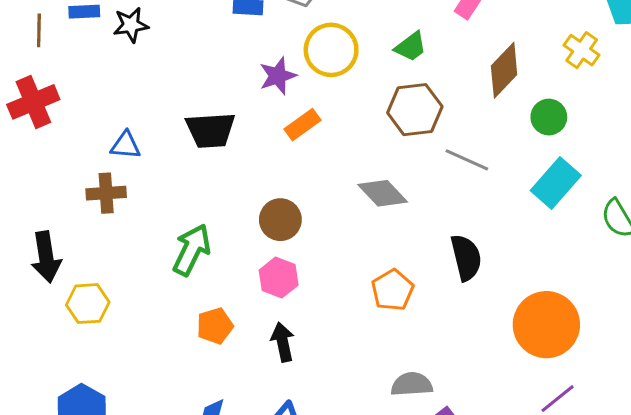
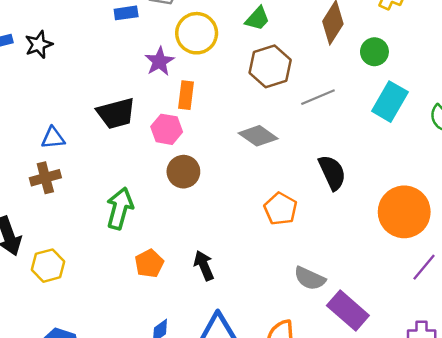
orange rectangle: (302, 125) -> (186, 95), turned -36
gray line: (467, 160) -> (318, 97), turned -36
pink hexagon: (279, 278) -> (167, 129), moved
gray semicircle: (412, 384) -> (310, 278), turned -140

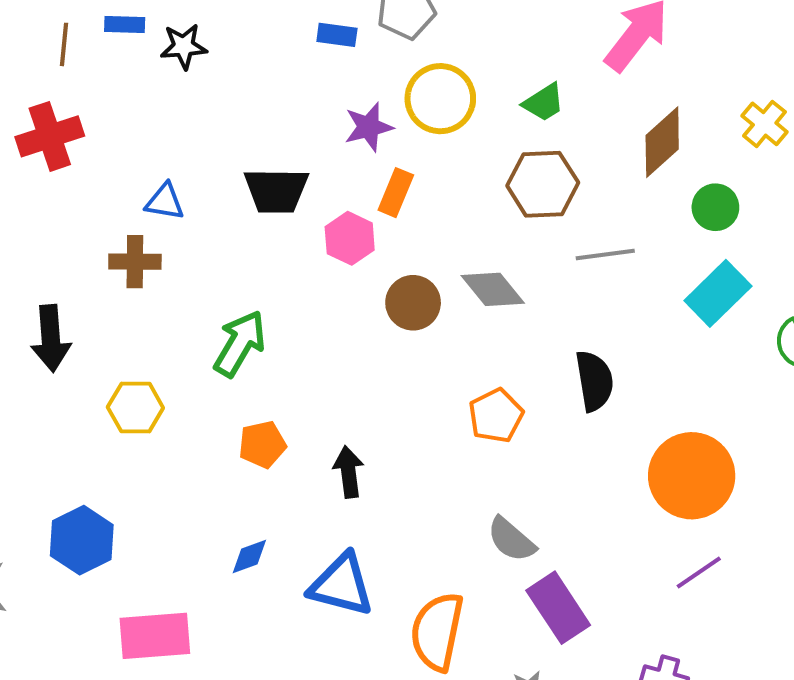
brown circle: (183, 172) -> (413, 303), moved
yellow hexagon: (48, 266) -> (135, 408), moved

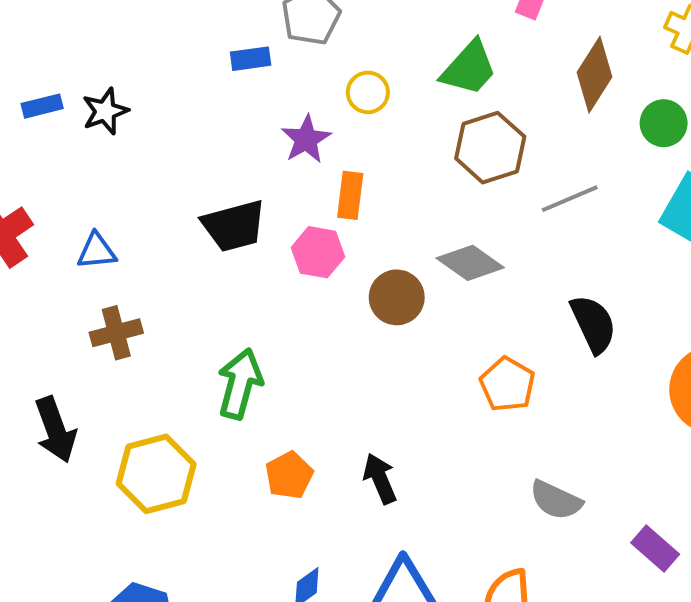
yellow circle: (440, 99) -> (368, 92), size x0.6
green trapezoid: (544, 102) -> (469, 68), size x1.4
blue triangle: (165, 202) -> (97, 251), moved
yellow hexagon: (135, 408) -> (156, 474), size x1.4
purple rectangle: (558, 608) -> (655, 548), moved, size x0.7

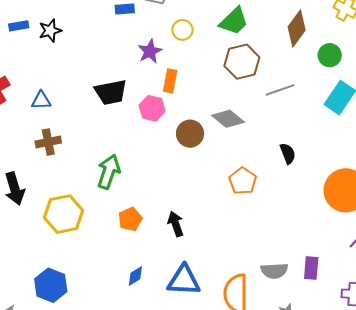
black semicircle: (593, 324) -> (288, 153), size x0.7
gray semicircle: (556, 500) -> (274, 271), moved, turned -32
purple rectangle: (655, 548) -> (311, 268), turned 50

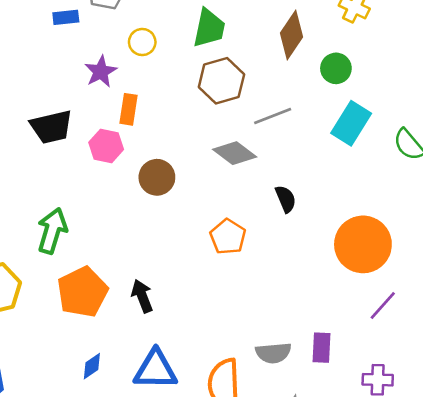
green trapezoid: (234, 21) -> (209, 28), turned -32
gray diamond: (228, 119) -> (235, 153), moved
orange pentagon: (130, 219) -> (82, 292), size x1.6

